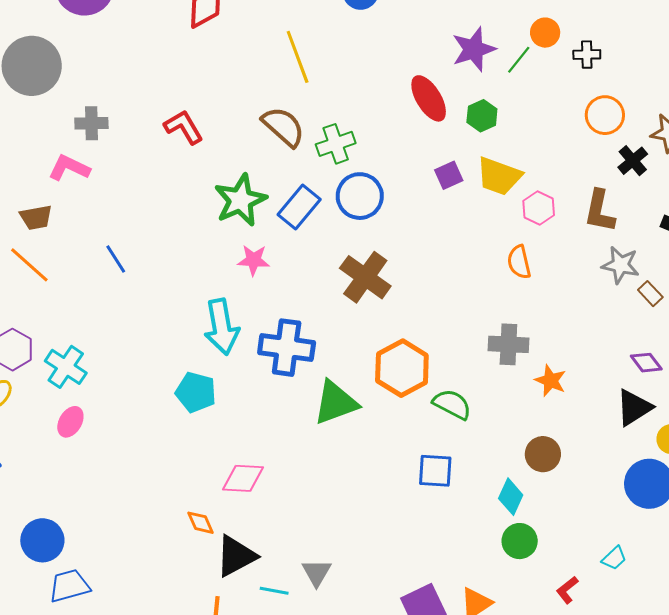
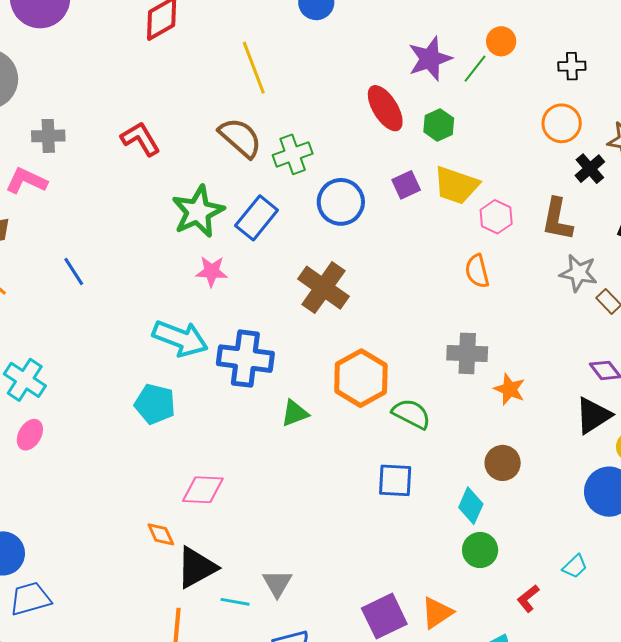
black cross: (587, 55) -> (572, 66), moved
blue circle: (360, 196) -> (341, 202), moved
cyan arrow: (222, 327) -> (180, 338), turned -58
green triangle: (335, 403) -> (295, 413), size x0.6

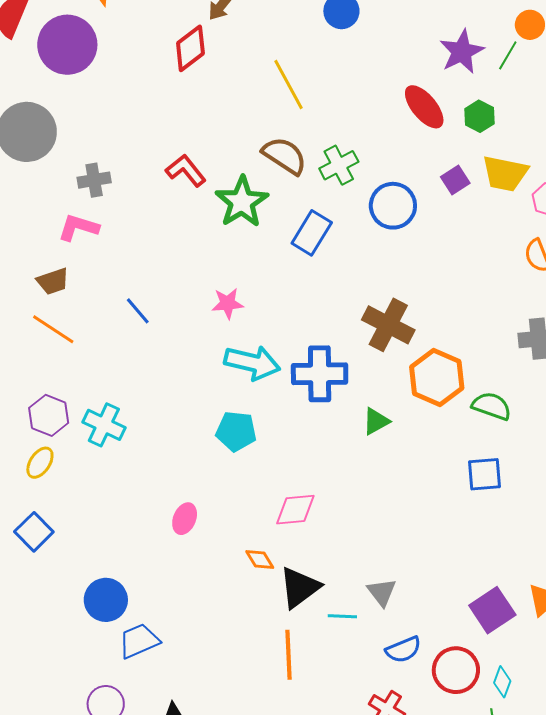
green star: (198, 212) -> (242, 202), moved
pink star: (212, 271) -> (228, 303), moved
brown cross: (323, 288) -> (388, 325), moved
pink ellipse: (30, 435) -> (185, 519), moved

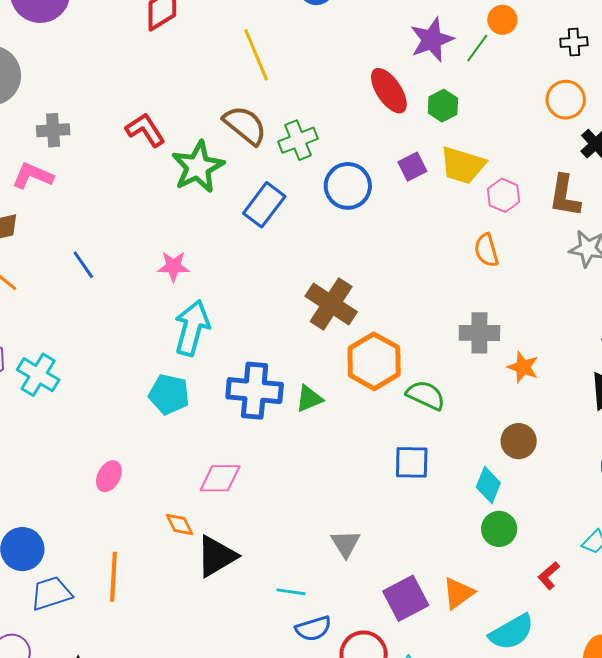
cyan arrow: (252, 363) -> (192, 328), turned -94
blue cross: (320, 374) -> (255, 391), moved
gray triangle: (382, 592) -> (346, 544), moved
cyan line: (342, 616) -> (291, 592), moved
orange line: (288, 655) -> (114, 577), moved

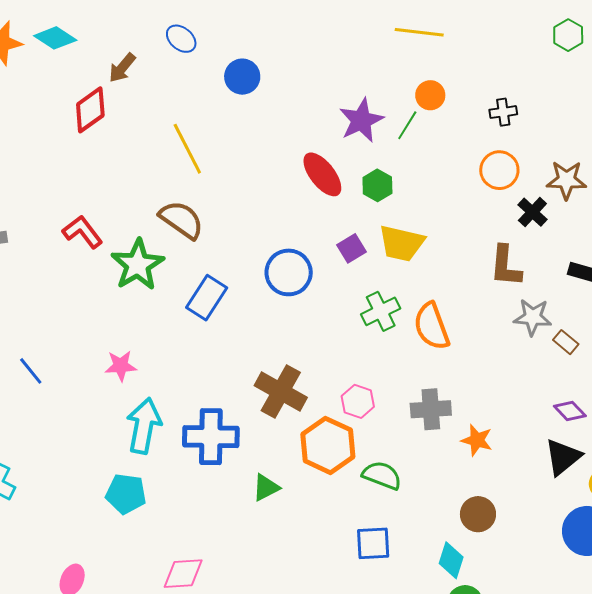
green cross: (298, 140) -> (381, 311), moved
pink hexagon: (504, 195) -> (358, 401), moved
orange semicircle: (486, 250) -> (432, 326), size x1.4
blue cross: (255, 391) -> (211, 437), moved

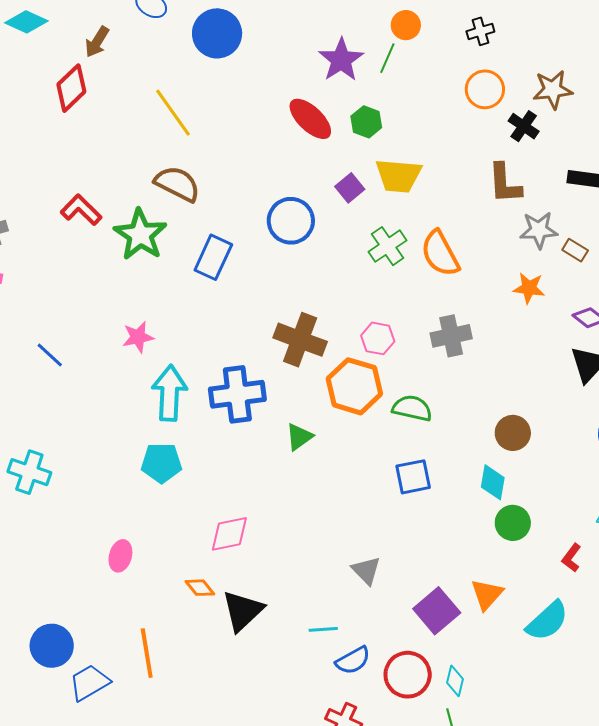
blue circle: (242, 77) -> (217, 33), size x1.4
orange star: (477, 440) -> (529, 288), moved

